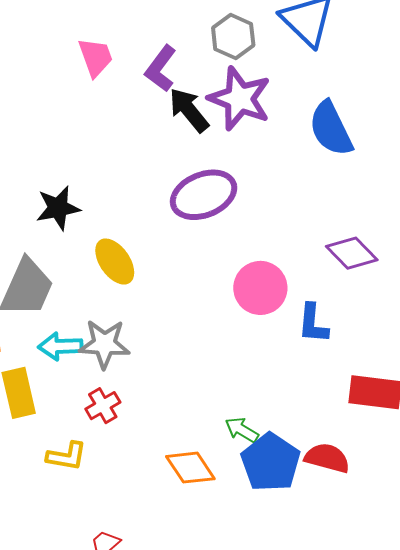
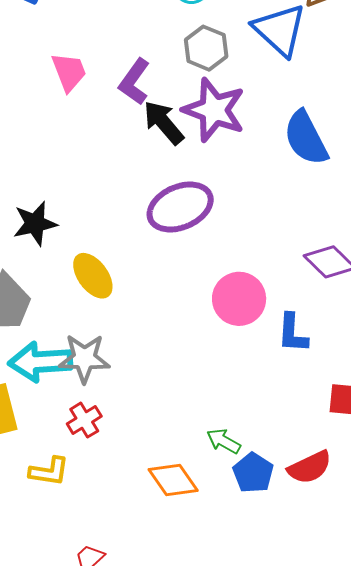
cyan arrow: (60, 346) -> (40, 362), size x1.4
red semicircle: (327, 458) -> (310, 467), turned 141
blue pentagon: (271, 462) -> (253, 473), size x0.7

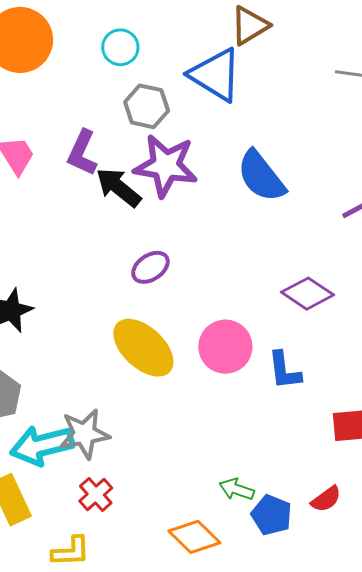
purple ellipse: (180, 207) -> (150, 267), size x0.6
yellow ellipse: (93, 276) -> (143, 348), moved, size x1.4
red semicircle: (310, 467) -> (326, 499), size x0.7

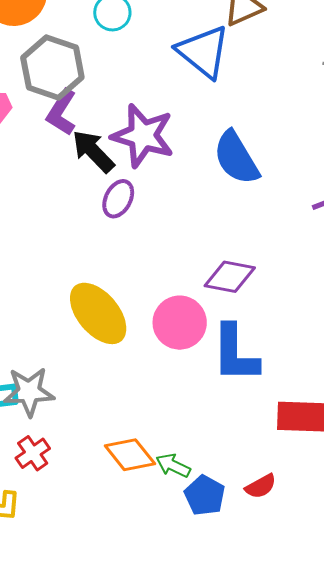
gray hexagon: (147, 106) -> (52, 68), moved, size x1.4
purple ellipse: (150, 267) -> (118, 199), moved, turned -36
purple diamond: (308, 294) -> (230, 277), moved, turned -30
blue L-shape: (284, 370) -> (235, 354), size x1.5
orange diamond: (194, 537) -> (130, 455), moved

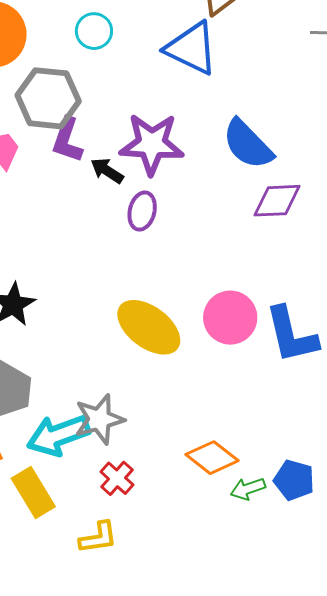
black arrow: (93, 151) -> (107, 171), size x0.7
purple diamond: (230, 277) -> (277, 201), moved
green arrow: (173, 466) -> (248, 489), moved, turned -32

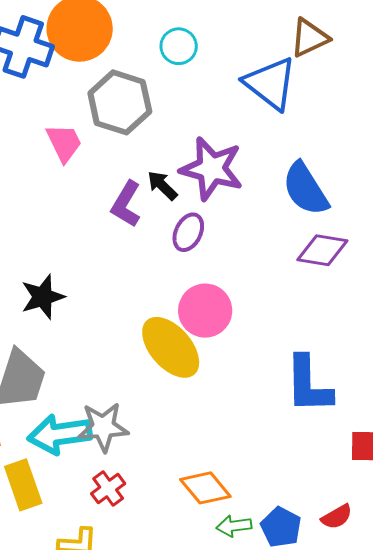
purple L-shape: (67, 140) -> (126, 204), moved
pink circle: (230, 318) -> (205, 311), moved

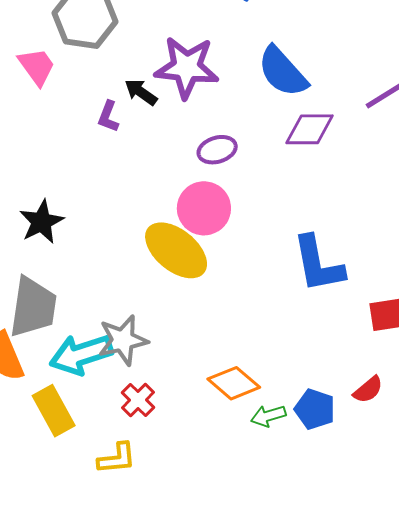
purple L-shape: (126, 204) -> (108, 117), size x0.7
purple ellipse: (188, 232) -> (217, 150), moved, turned 57

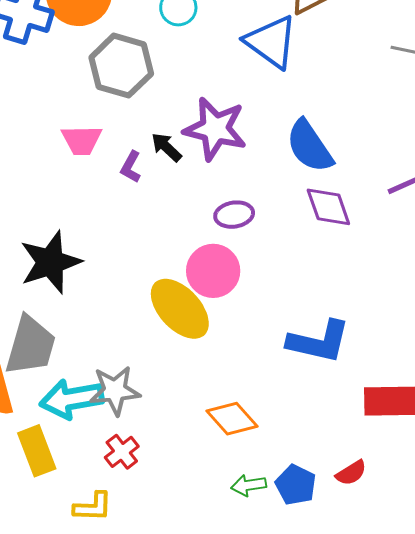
pink trapezoid: (37, 67) -> (82, 140), moved, turned 117
purple diamond: (310, 129) -> (328, 207), turned 63
black star: (41, 222) -> (50, 262), size x1.4
blue L-shape: (318, 264) -> (319, 342), turned -74
orange diamond: (234, 383) -> (232, 419), moved

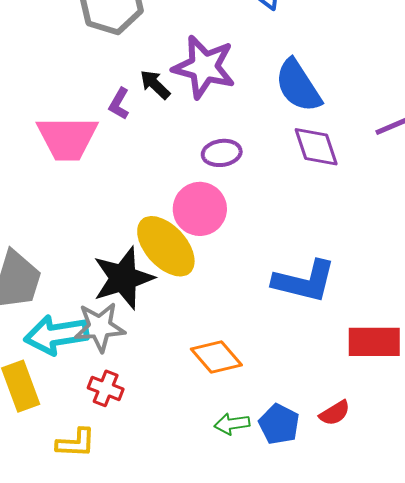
pink trapezoid: (82, 140) -> (67, 138), moved, size x1.5
black star: (50, 262) -> (123, 278), moved
red cross: (122, 452) -> (106, 388), turned -32

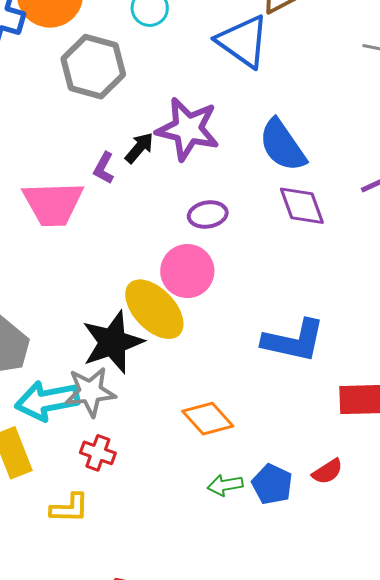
black arrow: (155, 84) -> (139, 148), turned 88

